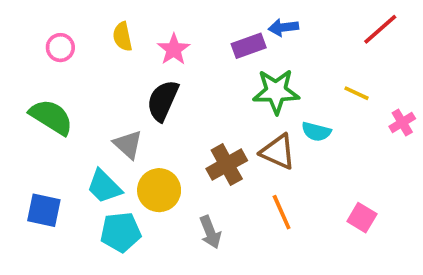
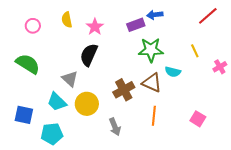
yellow line: (356, 93) -> (195, 51), turned 40
orange line: (282, 212) -> (154, 116), turned 30
cyan pentagon: (121, 232) -> (52, 134), moved

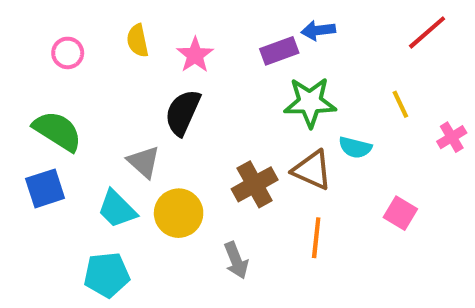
blue square: (24, 115) -> (45, 188), moved, turned -30
pink square: (198, 119) -> (400, 213), moved

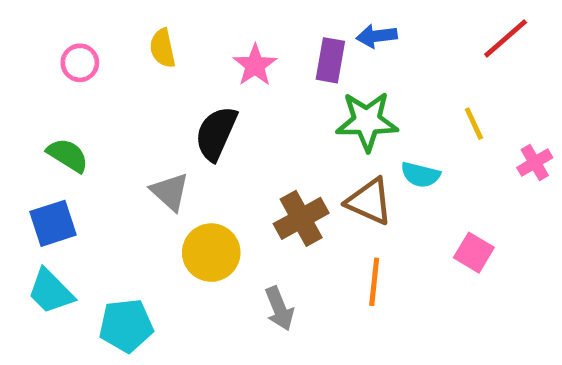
purple rectangle: (279, 51) -> (330, 60), turned -60
pink star: (195, 55) -> (255, 65), moved
green semicircle: (57, 131) -> (68, 155), size x0.7
cyan trapezoid: (117, 209) -> (51, 291), moved

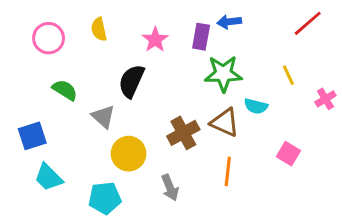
pink circle: (80, 63) -> (49, 38), size x1.4
green semicircle: (68, 155) -> (65, 90), moved
cyan trapezoid: (51, 291) -> (49, 177), moved
cyan pentagon: (126, 326) -> (105, 198), moved

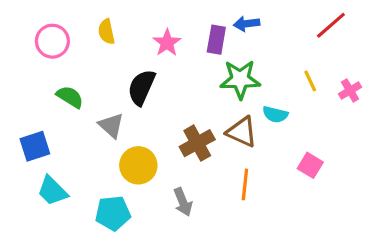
pink cross: (325, 99) -> (350, 91), moved

